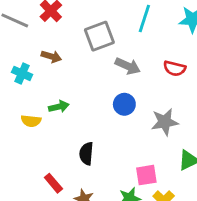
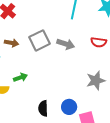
gray square: (99, 36) -> (39, 40), moved
blue circle: (124, 104) -> (69, 107), moved

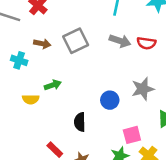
gray arrow: (66, 44) -> (120, 41), moved
blue circle: (69, 107) -> (110, 100), moved

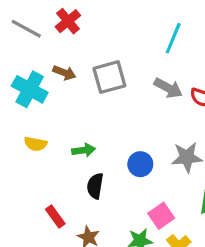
cyan cross: (19, 60) -> (30, 89), size x1.5
green arrow: (53, 85) -> (84, 150), moved
pink square: (132, 135) -> (161, 216), turned -30

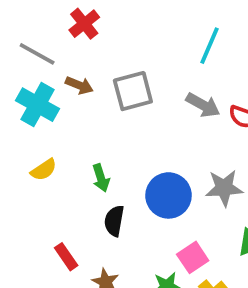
gray line: (26, 29) -> (37, 54), moved
yellow semicircle: (36, 144) -> (44, 170), turned -45
green arrow: (84, 150) -> (101, 178), turned 80
blue circle: (140, 164) -> (168, 195), size x1.5

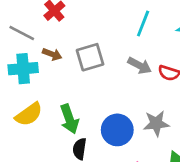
cyan cross: (38, 105) -> (23, 69), turned -32
yellow semicircle: (44, 170) -> (29, 114), size x1.5
green arrow: (101, 178) -> (69, 119), size x1.5

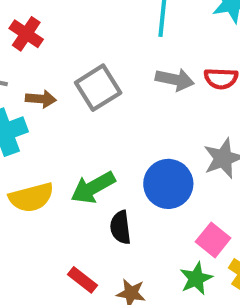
yellow semicircle: (29, 114) -> (31, 197), turned 36
green arrow: (69, 119) -> (93, 188), turned 96

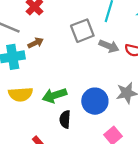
gray square: (98, 88) -> (82, 31), moved
brown arrow: (41, 99) -> (36, 43), turned -42

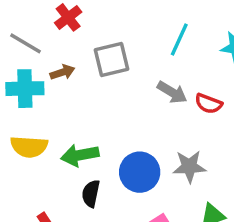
gray square: (82, 31) -> (112, 60), moved

